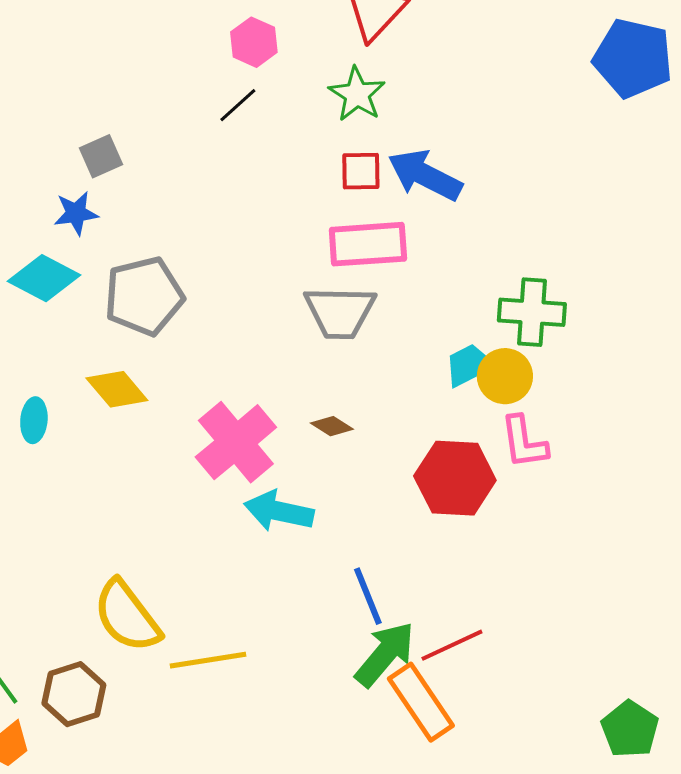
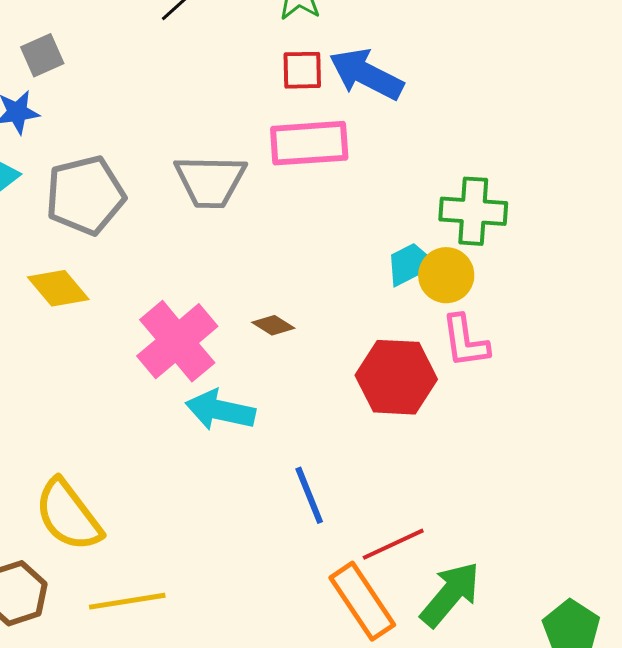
gray trapezoid: (340, 312) -> (210, 181), moved
green arrow: (385, 654) -> (450, 594), moved
yellow line: (208, 660) -> (127, 601), moved

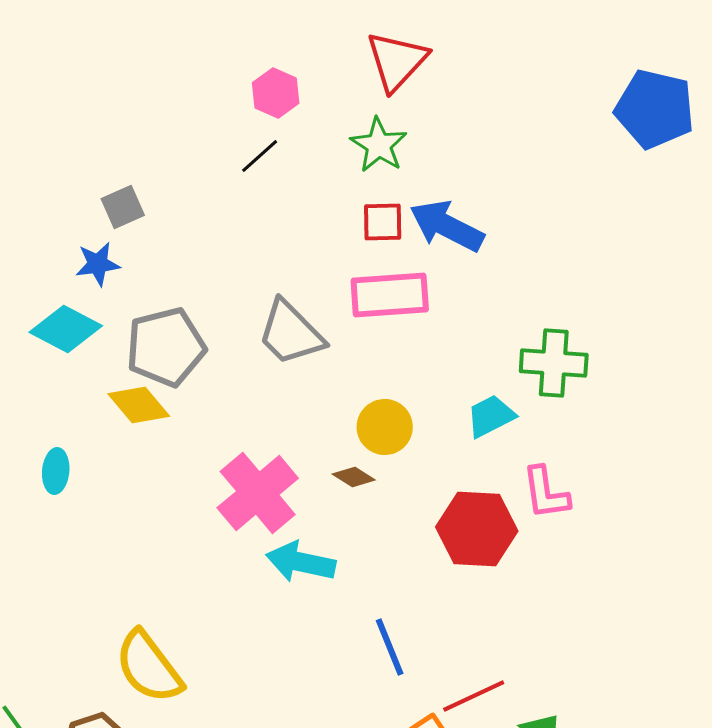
gray trapezoid: (210, 181) -> (291, 333), turned 44
yellow circle: (446, 275) -> (385, 427), moved
yellow diamond: (58, 288) -> (139, 405), moved

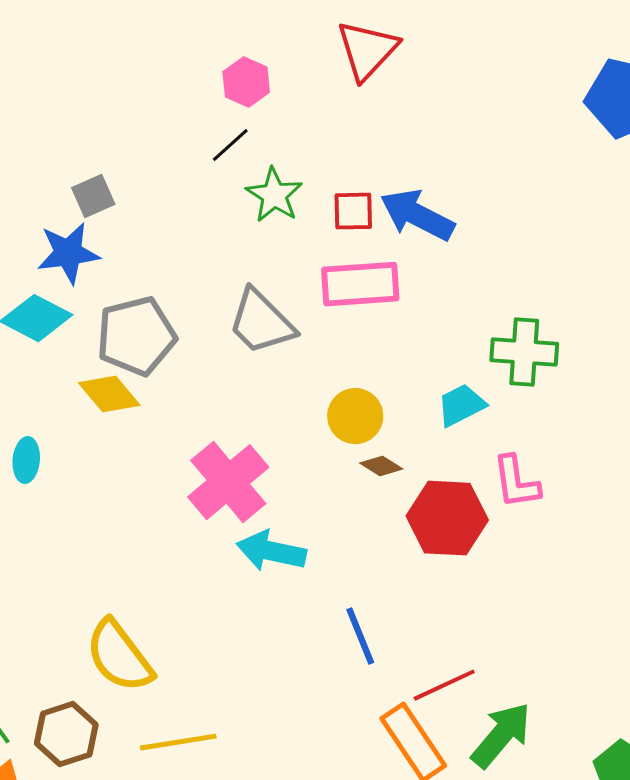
green star: (379, 145) -> (274, 195), moved
blue star: (98, 264) -> (68, 253), size x1.4
brown diamond: (354, 477) -> (381, 466), moved

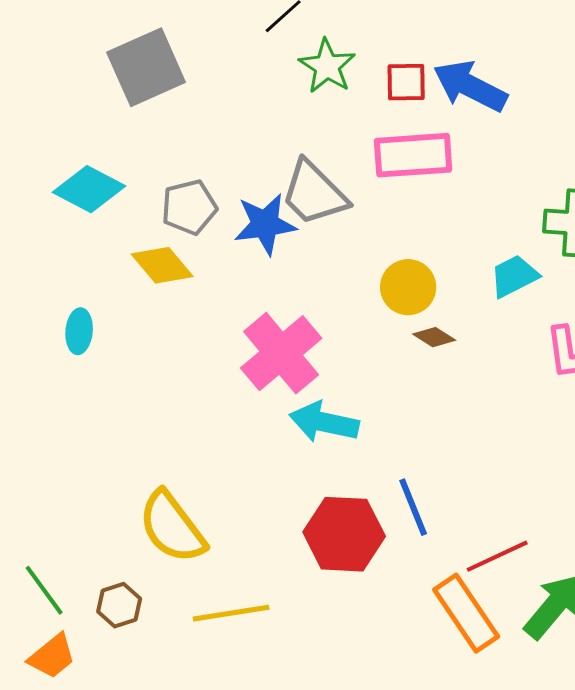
gray square: (93, 196) -> (146, 67), size x1.8
blue star: (68, 253) -> (265, 224), moved
gray pentagon: (136, 336) -> (189, 207), size x0.7
red hexagon: (447, 518) -> (344, 534), moved
brown hexagon: (66, 734) -> (119, 605), size x0.7

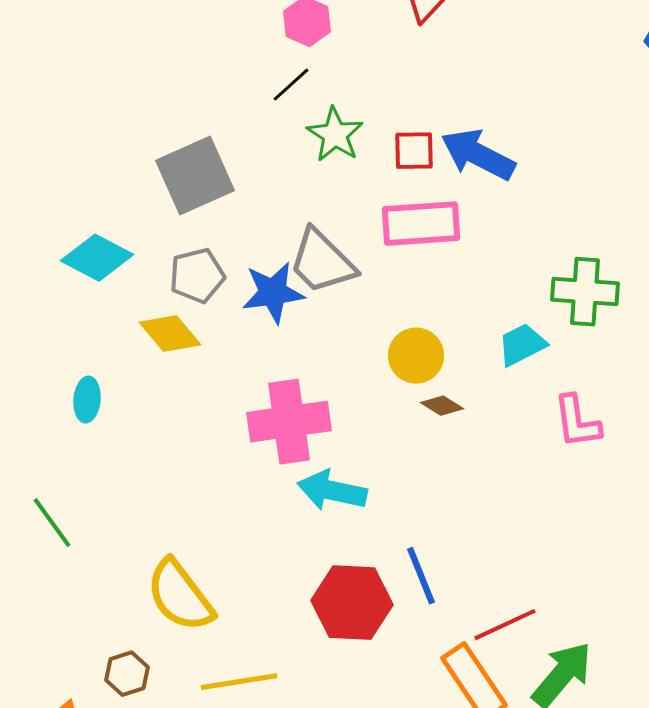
gray square: (146, 67) -> (195, 176), moved
pink cross: (281, 353) -> (289, 422), turned 32
green line: (44, 590) -> (52, 523), moved

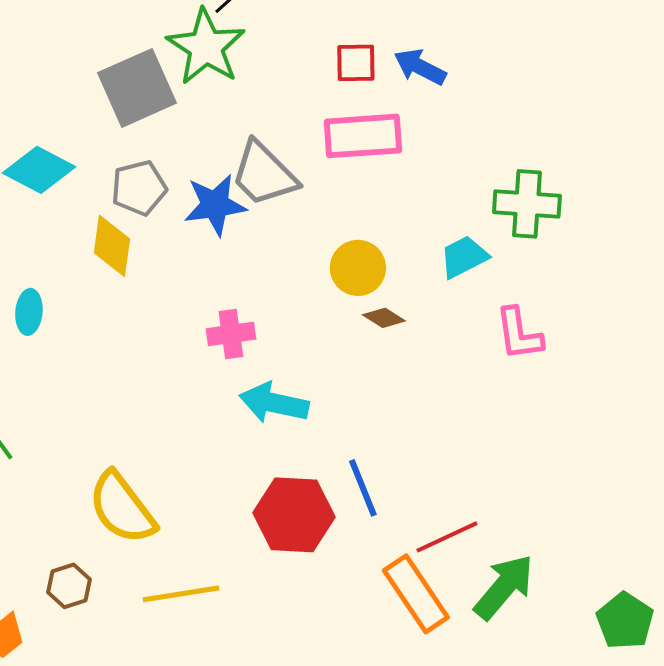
green star: (335, 135) -> (206, 47), moved, size x1.4
blue arrow: (478, 155) -> (420, 67), size x0.7
yellow diamond: (170, 334) -> (112, 246), turned 48
pink cross: (289, 422) -> (231, 334), size x0.6

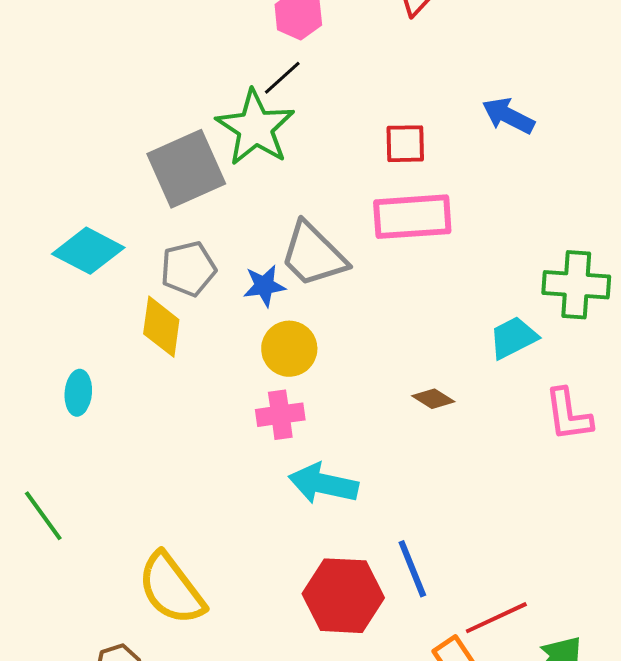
blue arrow: (420, 67) -> (508, 116), moved
blue star: (215, 205) -> (264, 286), size x0.7
yellow circle: (358, 268) -> (289, 349), moved

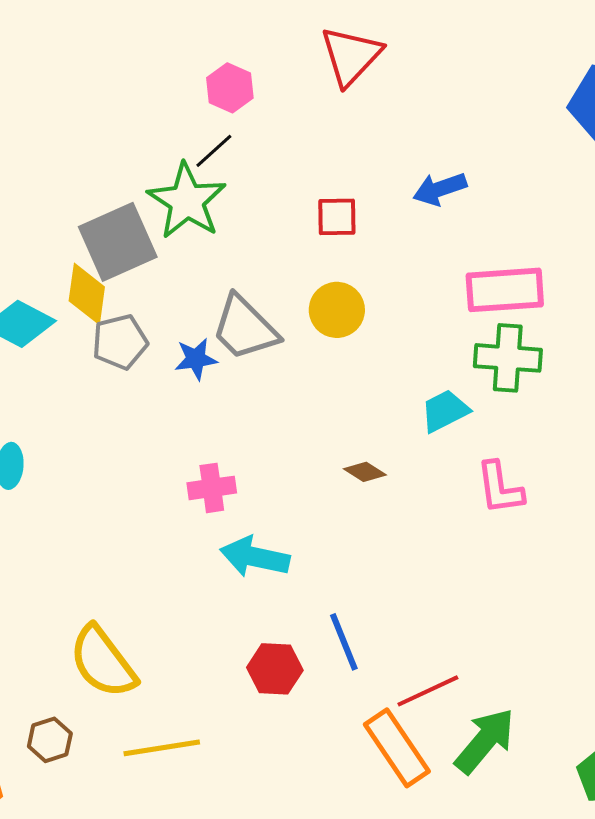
blue arrow: (508, 116) -> (440, 189), turned -46
pink rectangle: (412, 217) -> (505, 290), moved
yellow diamond: (161, 327) -> (87, 294), moved
yellow circle: (289, 349) -> (337, 310), moved
red hexagon: (343, 596) -> (275, 669), size x0.7

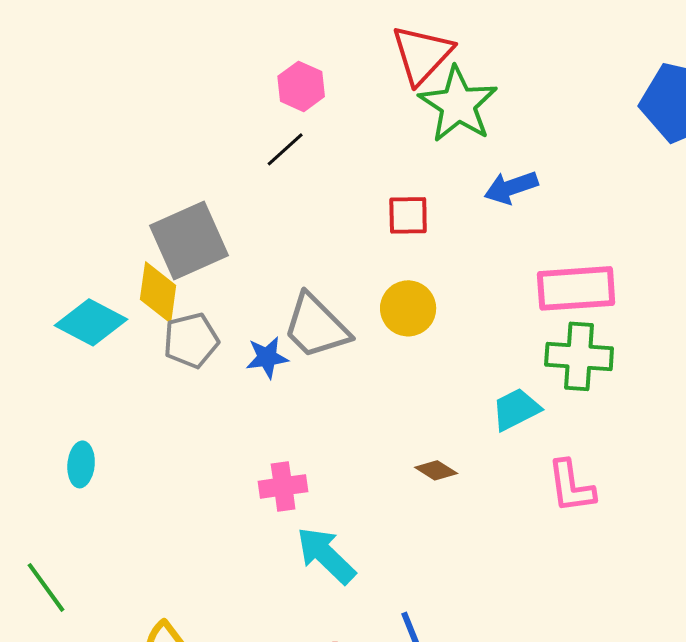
green star: (187, 201) -> (458, 104), moved
cyan arrow: (255, 557) -> (326, 555), turned 32

